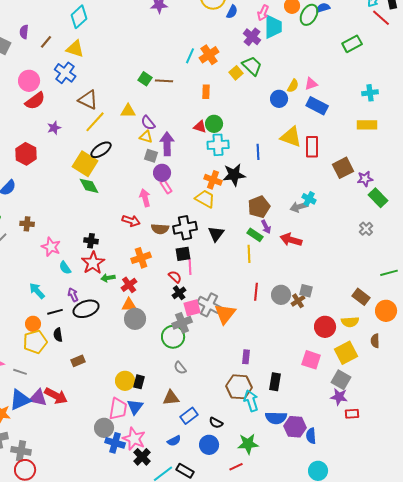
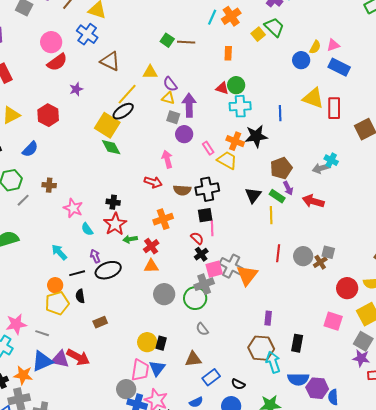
yellow line: (95, 122) -> (127, 94), moved
pink rectangle: (166, 187) -> (208, 148), moved
black triangle: (216, 234) -> (253, 195), moved
gray circle: (135, 319) -> (164, 294), moved

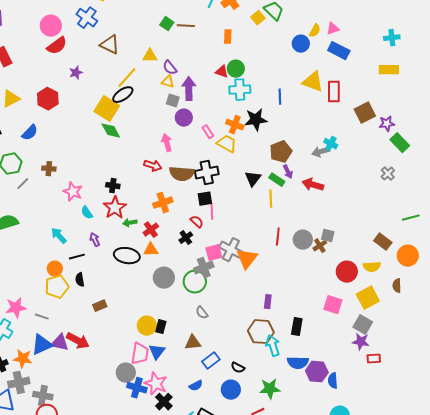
brown semicircle: (182, 190) -> (182, 174), size x1.4
black cross: (201, 254) -> (186, 238), moved
black ellipse: (108, 270) -> (127, 256), moved, turned 30

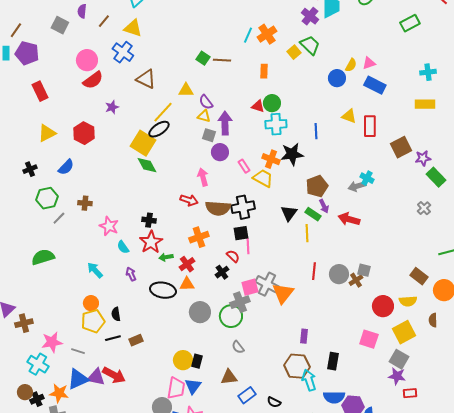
yellow triangle: (313, 82) -> (349, 116), size x0.7
black line: (77, 257) -> (113, 338), moved

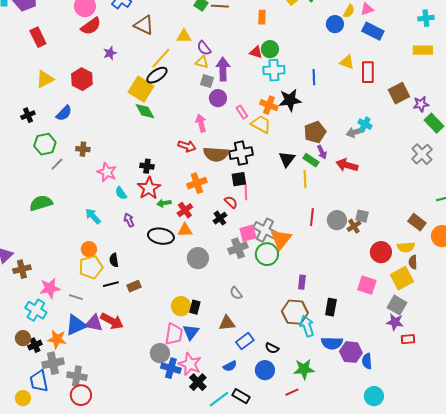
gray cross: (424, 208) -> (422, 154), size x1.5
green circle: (231, 316) -> (267, 254), moved
brown semicircle: (433, 320) -> (413, 262), moved

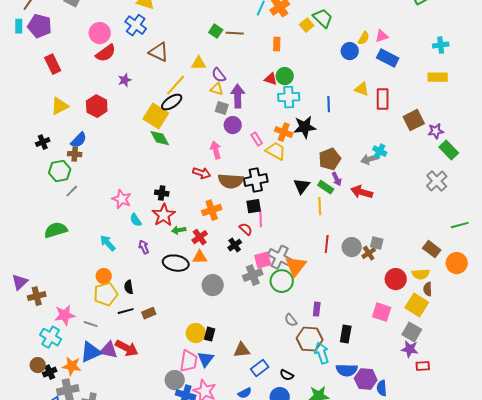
brown cross: (83, 149) -> (75, 154), moved
yellow square: (402, 278) -> (417, 305), turned -30
gray semicircle: (236, 293) -> (291, 320), moved

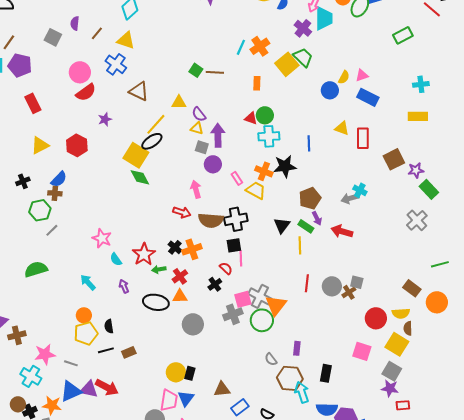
yellow square: (307, 25) -> (287, 64), size x1.6
black cross: (162, 193) -> (175, 247), moved, turned 32

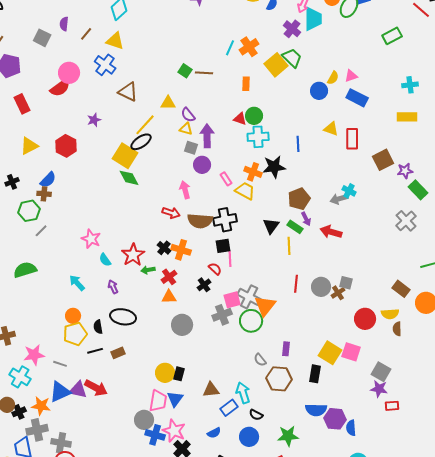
red semicircle: (86, 92) -> (60, 88), moved
orange cross: (192, 249) -> (181, 250), turned 36
black ellipse: (156, 302) -> (123, 317), moved
yellow square: (397, 344) -> (330, 353), moved
cyan arrow: (302, 392) -> (243, 393), moved

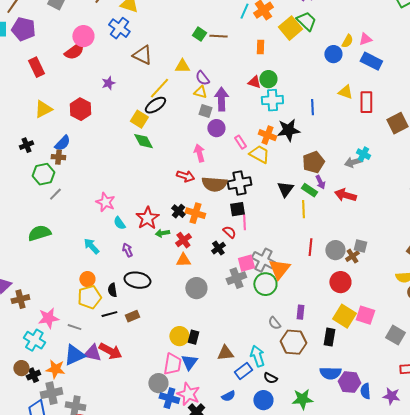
yellow square: (125, 156) -> (139, 119), size x0.7
red circle: (365, 319) -> (340, 282), moved
purple star: (379, 389) -> (391, 396), moved

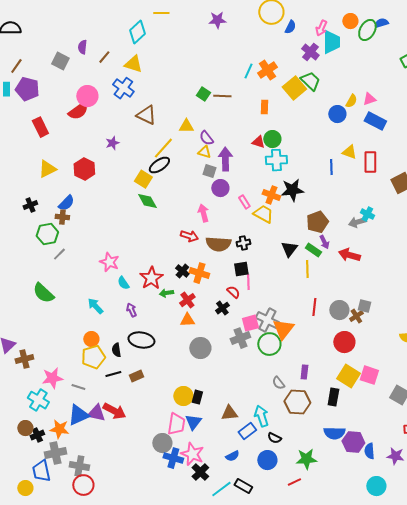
blue line: (312, 107) -> (331, 167), moved
black cross: (239, 183) -> (243, 243), size x0.6
green semicircle: (39, 233) -> (43, 293), turned -120

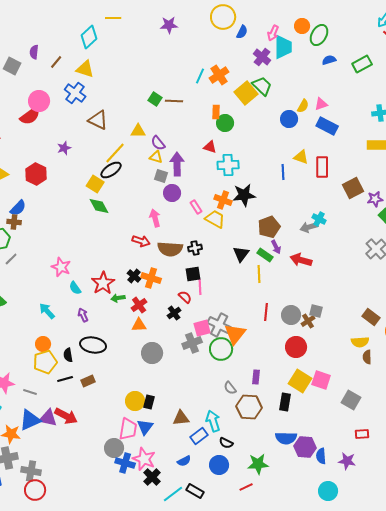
blue semicircle: (381, 23) -> (329, 60), moved
green circle: (272, 139) -> (225, 123), moved

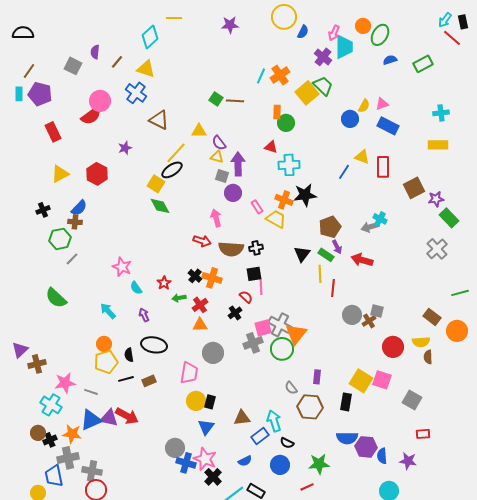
blue line: (283, 172) -> (344, 172), turned 35
red star: (103, 283) -> (164, 283), size x0.6
red line: (266, 312) -> (333, 288), moved
red circle: (296, 347) -> (393, 347), moved
pink trapezoid: (128, 429) -> (189, 373), moved

